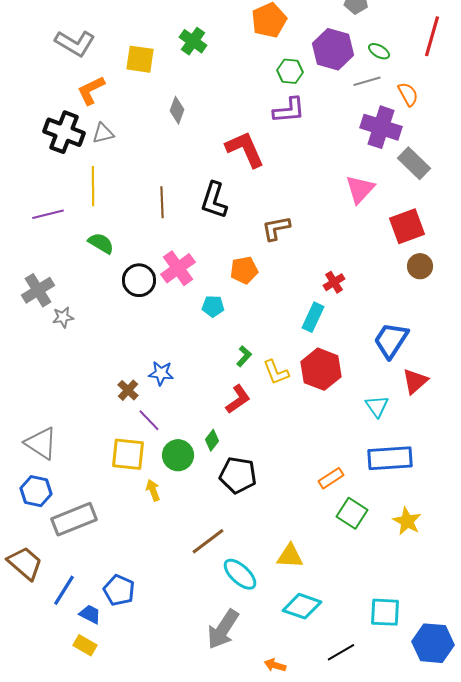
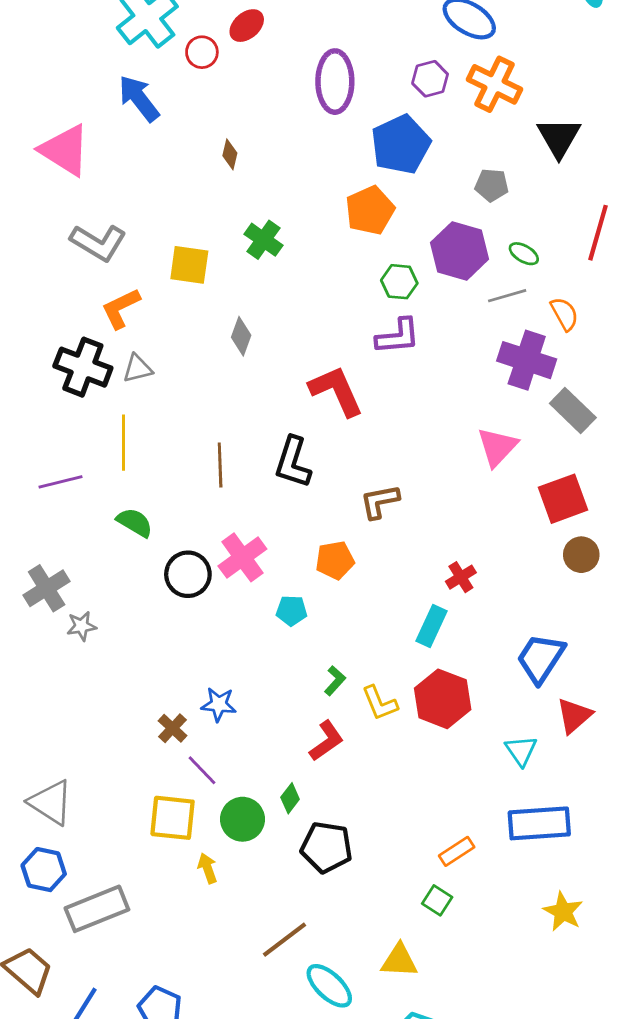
green square: (352, 513) -> (437, 900), moved, size x0.7

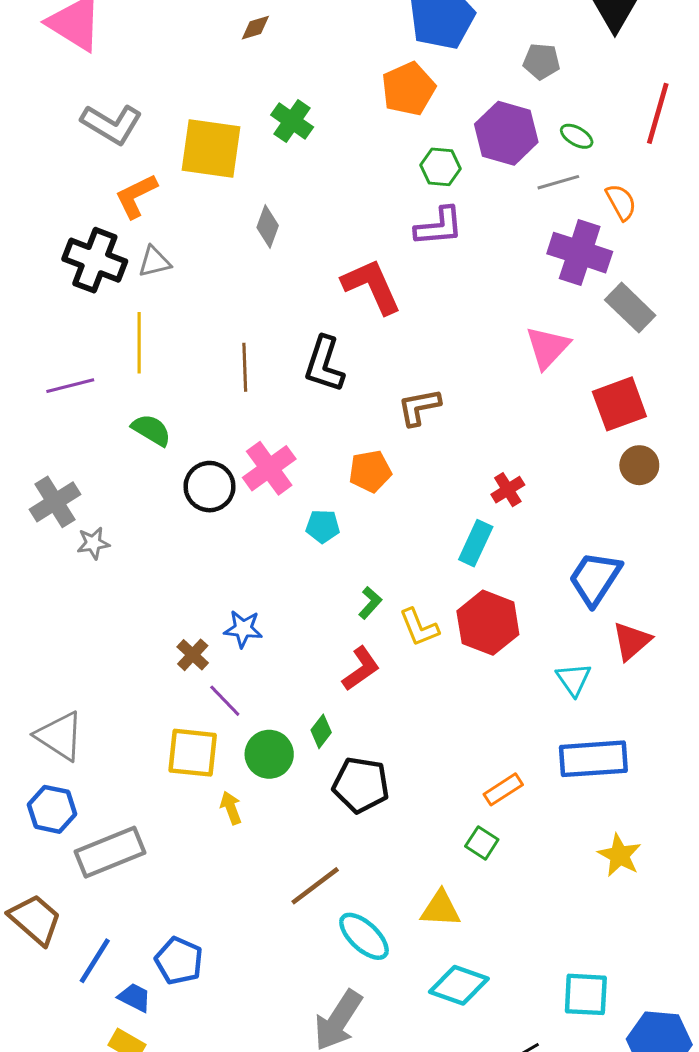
brown diamond: (230, 154) -> (255, 28), turned 60
yellow square: (189, 265) -> (211, 149), size x1.4

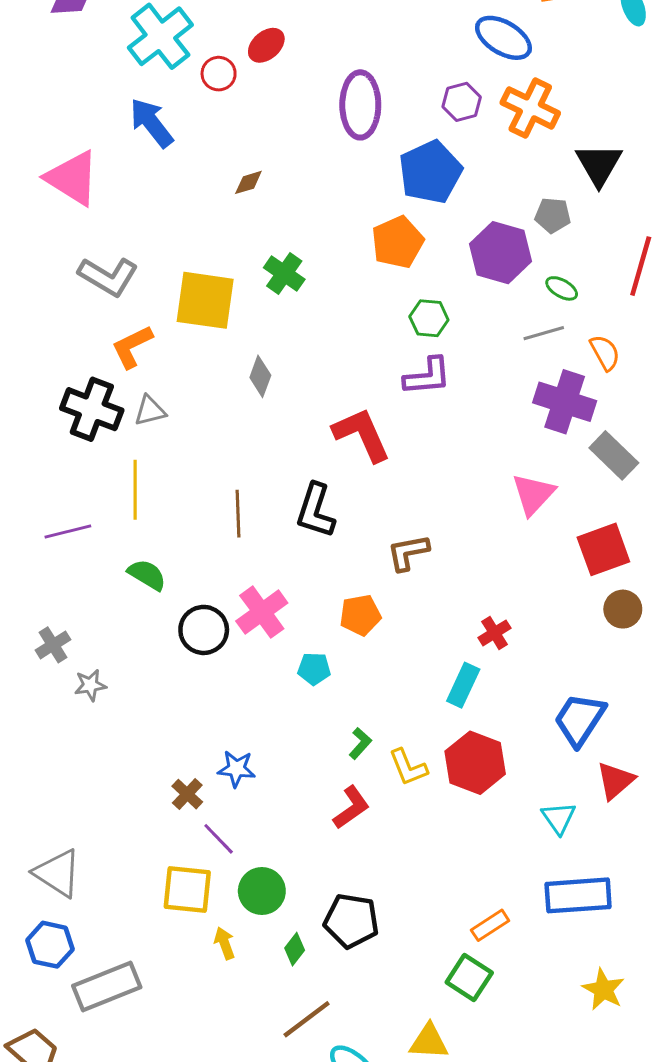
gray pentagon: (541, 61) -> (553, 215), moved
purple hexagon: (506, 133) -> (500, 253), moved
gray cross: (55, 502) -> (53, 645), size x0.7
green diamond: (321, 731) -> (295, 949), moved
green square: (482, 843) -> (469, 978), size x1.4

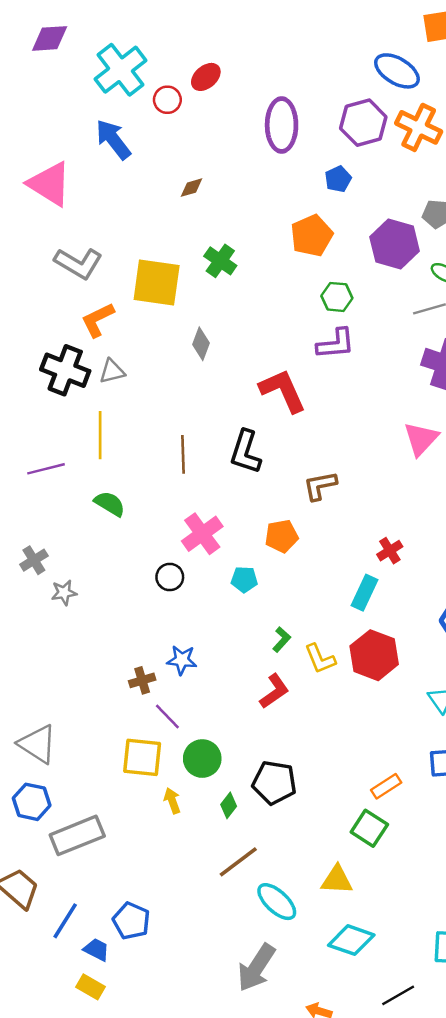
purple hexagon: (462, 102) -> (363, 123), size x1.5
blue pentagon: (430, 172) -> (338, 179), size x0.5
black circle: (204, 630) -> (170, 577), moved, size x0.7
brown cross: (187, 794) -> (142, 680), turned 30

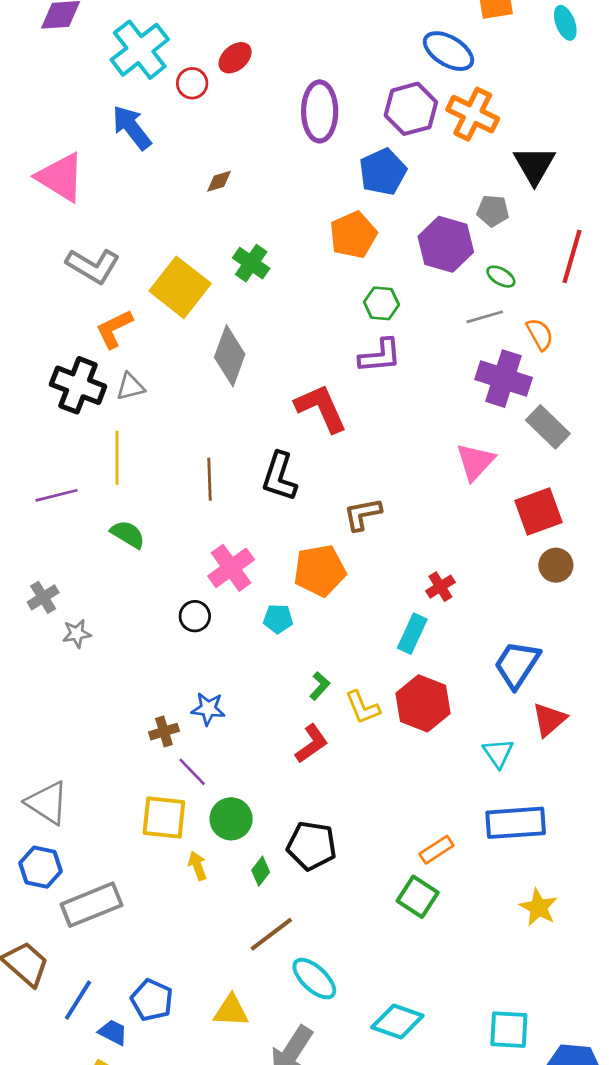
blue pentagon: (338, 179) -> (383, 172), size x1.6
yellow square: (157, 282) -> (180, 287), turned 30
gray diamond: (201, 344) -> (230, 356), size x1.6
orange pentagon: (282, 536) -> (320, 571), size x1.4
yellow triangle: (337, 880) -> (231, 1011), moved

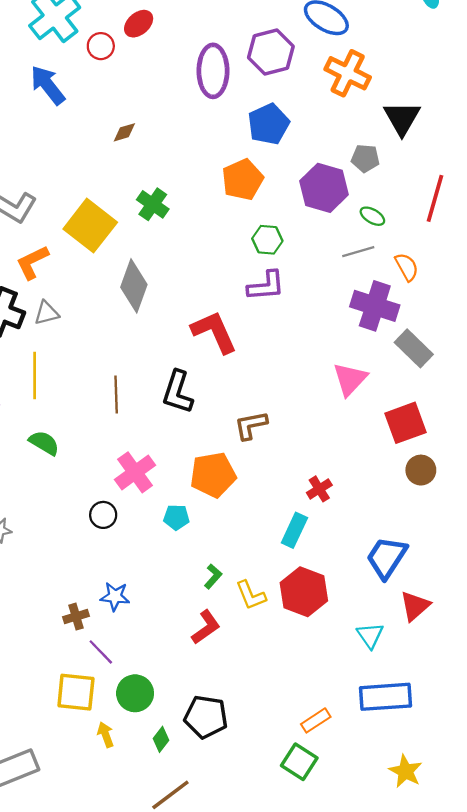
purple hexagon: (411, 109) -> (271, 52), moved

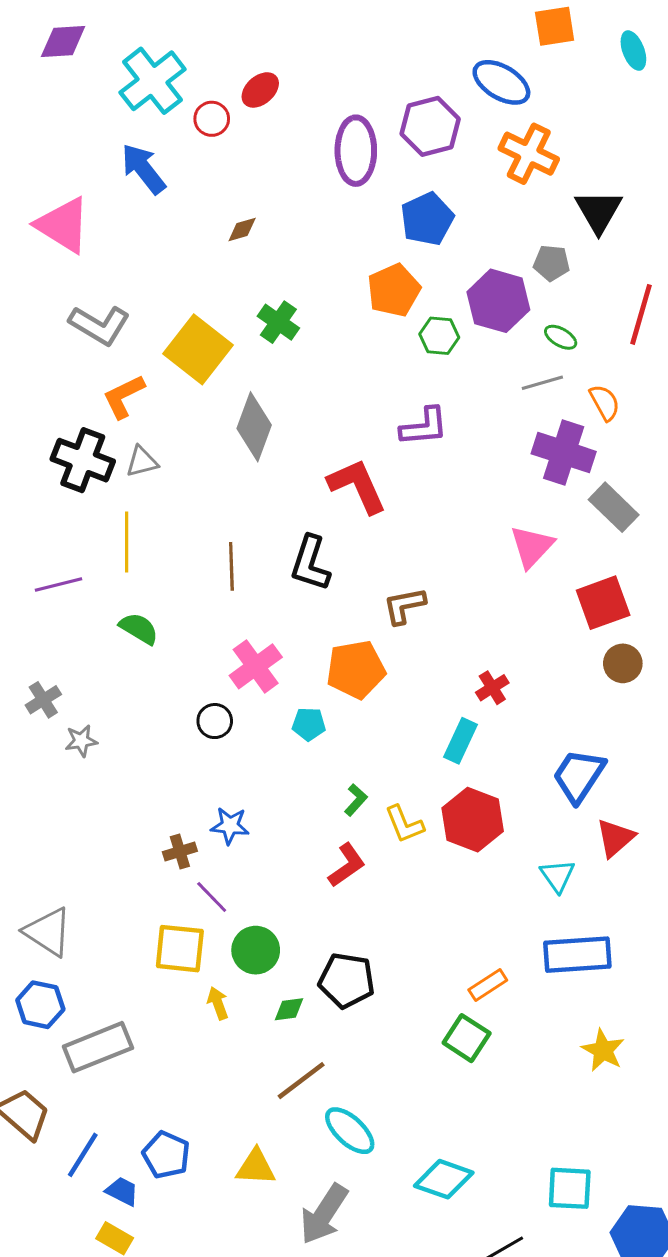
green hexagon: (267, 240) -> (439, 336), moved
green diamond: (161, 739) -> (289, 1009), turned 45

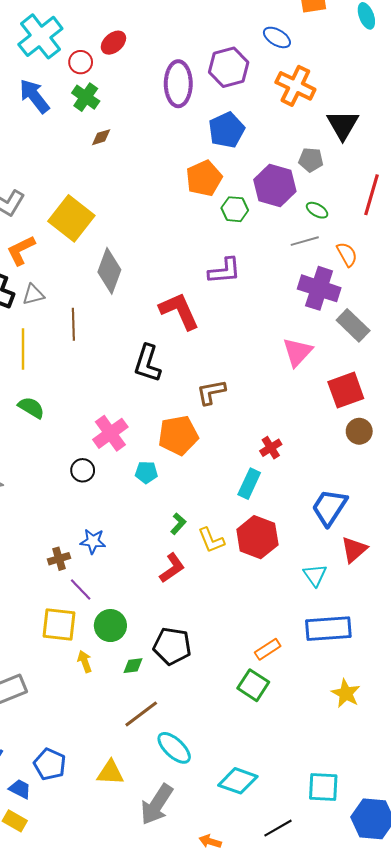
blue ellipse: (501, 82) -> (277, 37), size x0.7
green cross: (278, 322) -> (86, 97), moved
brown line: (231, 566) -> (73, 324), moved

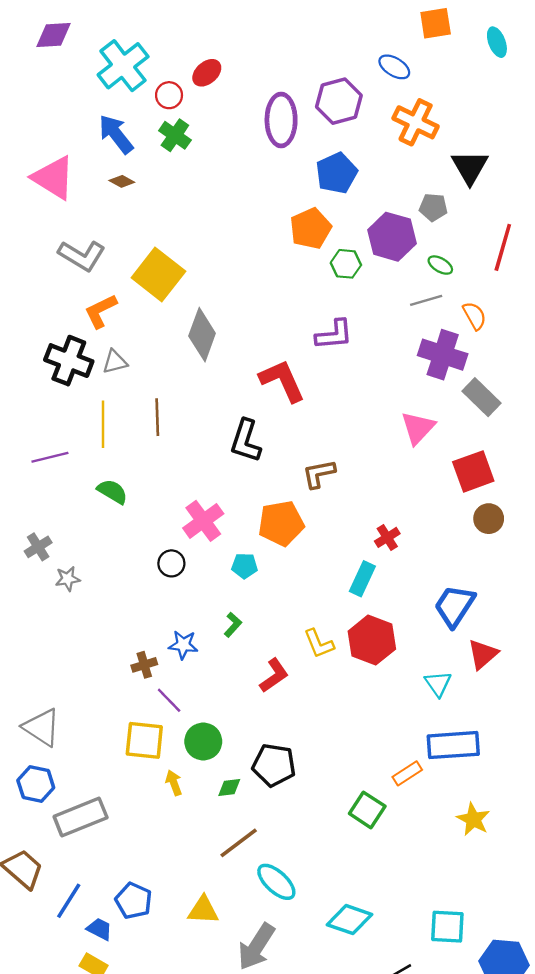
brown diamond: (101, 137) -> (122, 181), moved, turned 45
brown line: (73, 324) -> (157, 417), moved
green L-shape: (178, 524) -> (233, 625), moved
orange rectangle: (268, 649) -> (407, 773), moved

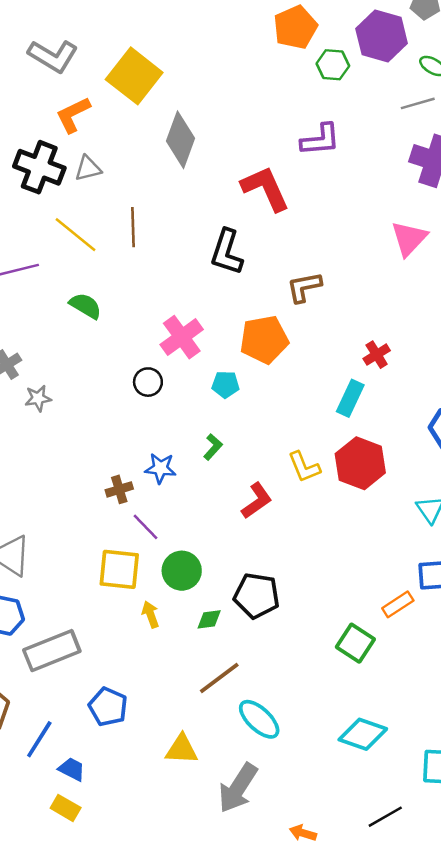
yellow line: (103, 424) -> (76, 235), turned -51
blue pentagon: (134, 901) -> (108, 707), moved
cyan diamond: (349, 920) -> (363, 734), moved

